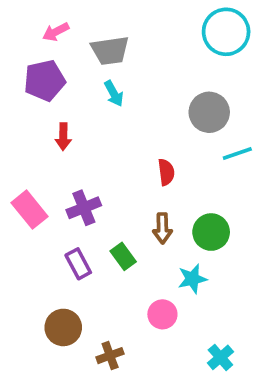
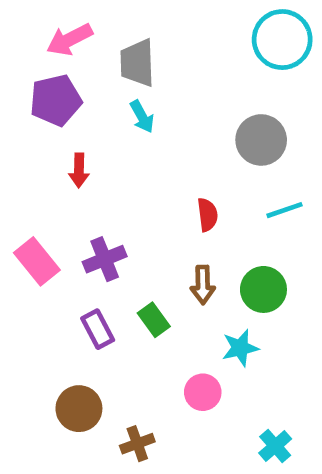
pink arrow: (56, 32) -> (70, 40), size x1.4
gray trapezoid: (110, 51) -> (137, 63), turned 96
cyan line: (237, 153) -> (284, 210), moved

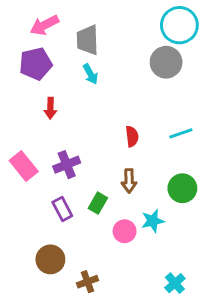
gray circle: (261, 140) -> (166, 62), moved
green circle: (263, 289) -> (182, 188), moved
green rectangle: (154, 320) -> (98, 203), turned 66
pink circle: (203, 392) -> (125, 231), moved

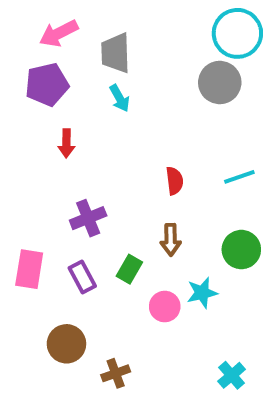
pink rectangle: (24, 166) -> (29, 269), moved, turned 48

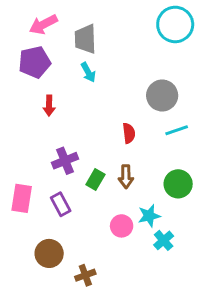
gray circle: (220, 83) -> (162, 95), moved
green rectangle: (129, 269) -> (95, 180), moved
cyan cross: (232, 375) -> (164, 240), moved

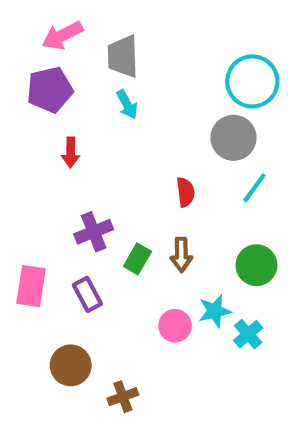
cyan circle: (175, 24) -> (252, 81), moved
cyan line: (177, 130) -> (254, 188), turned -35
cyan cross: (164, 240) -> (248, 334), moved

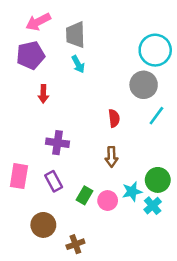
purple cross: (94, 232) -> (57, 143), turned 30
green rectangle: (137, 259) -> (84, 195), moved
green circle: (256, 265) -> (158, 180), moved

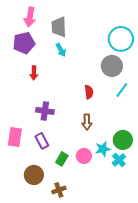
pink arrow: (38, 22) -> (30, 17), turned -54
green rectangle: (84, 195) -> (62, 159), moved

